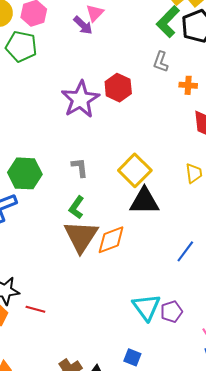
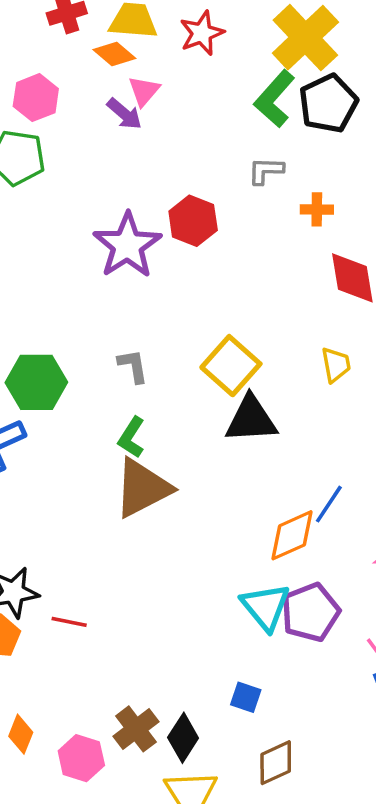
gray L-shape: (161, 62) -> (266, 171), turned 75
brown triangle: (81, 236) -> (142, 488), turned 33
orange diamond: (111, 240) -> (292, 535), moved
purple pentagon: (171, 312) -> (310, 612), size x1.5

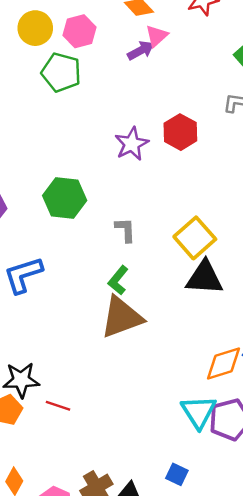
purple arrow: (124, 114) -> (141, 50), turned -76
purple star: (127, 245) -> (132, 144), size x0.7
green hexagon: (36, 382) -> (65, 198), moved

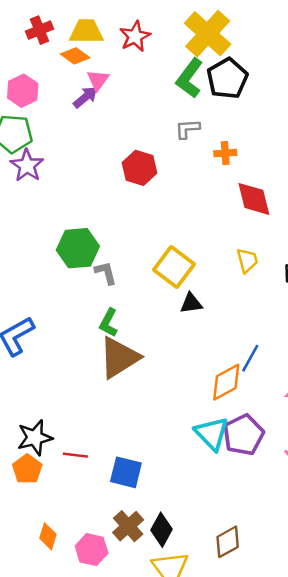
purple star: (132, 144) -> (27, 166), moved
green hexagon: (65, 198) -> (78, 248), moved
black triangle: (204, 278) -> (191, 303), size x0.6
blue square: (177, 474) -> (126, 472), moved, size x1.5

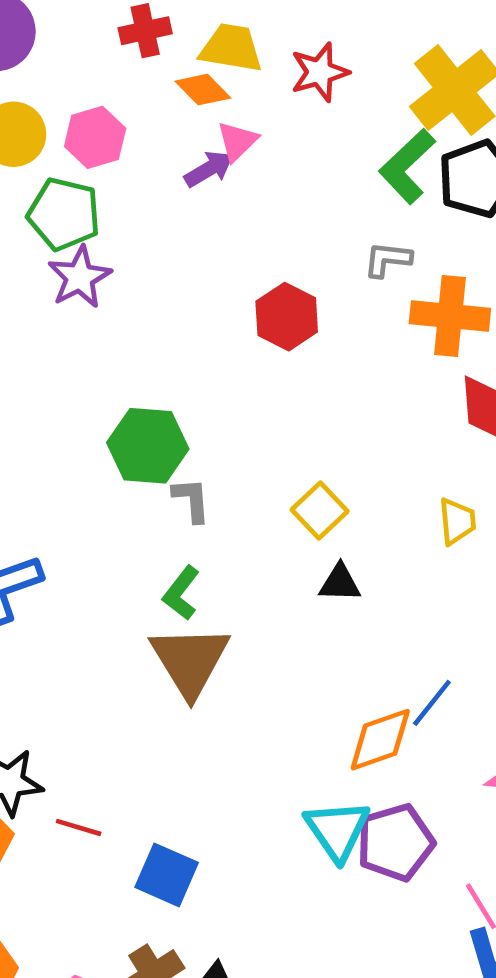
orange cross: (225, 153) -> (450, 316), size x1.8
yellow square: (174, 267) -> (320, 511), size x0.7
brown triangle: (119, 358) -> (190, 661), turned -39

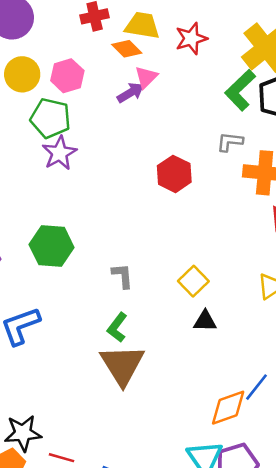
green hexagon: (148, 446) -> (52, 246), moved

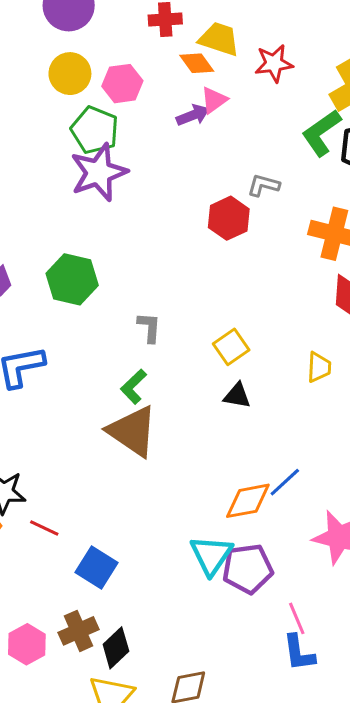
gray L-shape: (230, 142) -> (263, 185), moved
purple star: (59, 153) -> (99, 172), size x1.4
brown triangle: (122, 365) -> (132, 431), turned -33

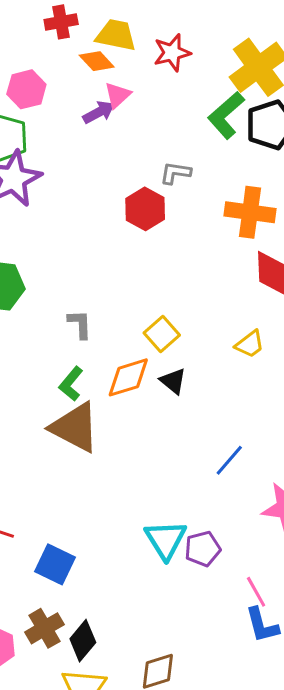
yellow trapezoid: (319, 367) -> (250, 344), turned 56
black triangle: (237, 396) -> (173, 381), turned 36
orange diamond: (248, 501) -> (128, 377), moved
purple pentagon: (248, 569) -> (203, 549), size x0.7

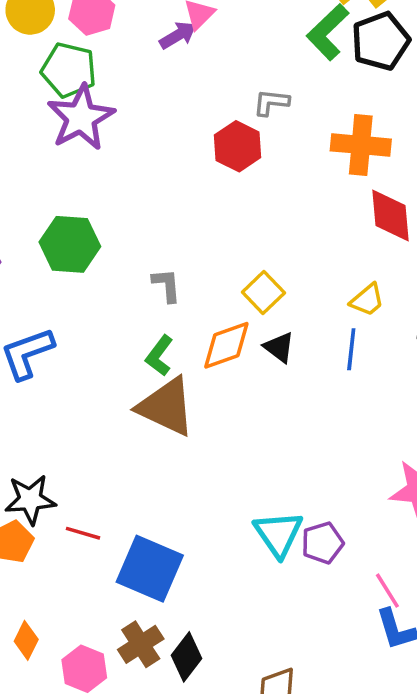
blue line: (229, 460) -> (351, 349), moved, turned -32
blue square: (55, 564) -> (150, 569), size x1.4

